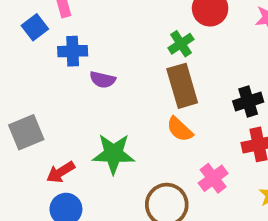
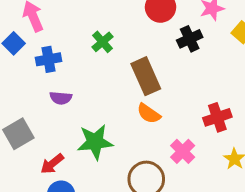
green cross: (181, 44) -> (102, 42), moved
purple semicircle: (103, 80) -> (61, 98), moved
black cross: (248, 101) -> (190, 39), moved

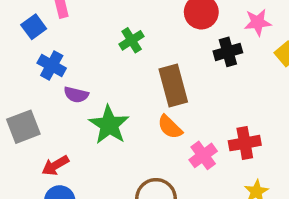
blue cross: (49, 59) -> (52, 66), moved, turned 30
green star: (95, 142) -> (109, 125), moved, turned 30
pink cross: (183, 151) -> (203, 155), moved

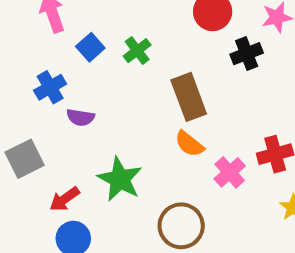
blue square: (34, 27) -> (90, 47), moved
blue cross: (52, 66) -> (50, 87), turned 36
green star: (109, 125) -> (120, 179), moved

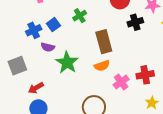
blue square: (90, 47) -> (53, 25), moved
orange semicircle: (189, 144) -> (102, 66), turned -63
green star: (120, 179) -> (67, 62), moved

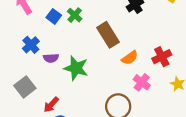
blue square: (53, 25) -> (54, 16), moved
orange semicircle: (102, 66) -> (130, 58), moved
pink cross: (121, 82) -> (142, 82), moved

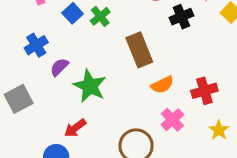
purple semicircle: (51, 58) -> (59, 67), turned 128
red arrow: (51, 105) -> (75, 128), moved

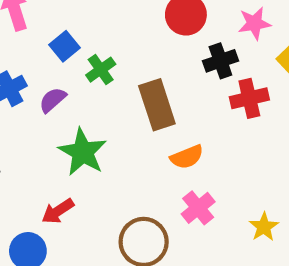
green cross: (100, 16) -> (101, 70), moved
purple semicircle: (59, 67) -> (53, 100), moved
red cross: (204, 91) -> (249, 98), moved

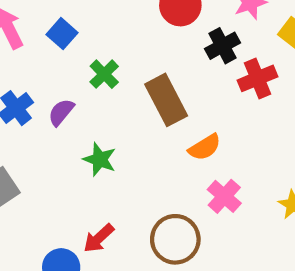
blue square: (65, 46) -> (62, 34), moved
green star: (83, 152) -> (100, 159), size x0.7
red arrow: (58, 211) -> (99, 238), moved

